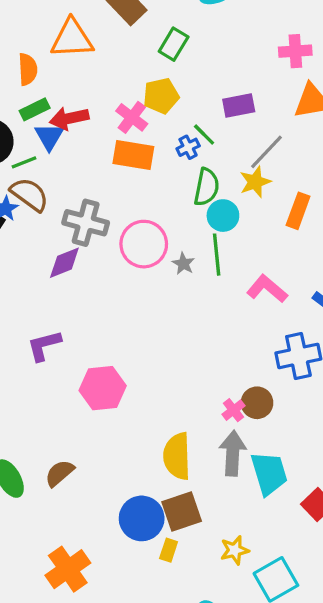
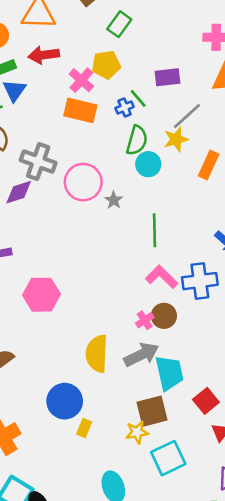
red arrow: (69, 118) -> (44, 55), moved
green line: (217, 255) -> (155, 230), moved
pink L-shape: (267, 289) -> (162, 277), moved
gray arrow: (233, 453) -> (141, 355), turned 56
brown square: (182, 512) -> (152, 411), moved

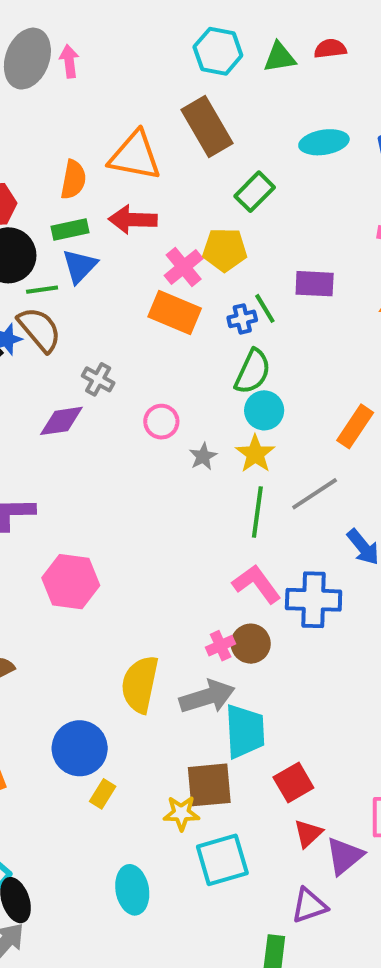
gray line: (187, 116) -> (315, 494), moved
yellow star: (176, 139) -> (255, 454), moved, turned -30
gray cross: (38, 161) -> (98, 379), size x0.6
pink circle: (83, 182) -> (161, 422), size x0.6

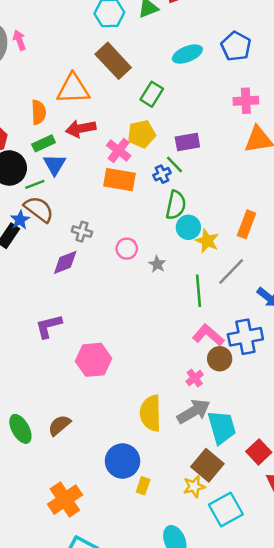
purple rectangle: (315, 284) -> (187, 142), moved
yellow star: (255, 454) -> (207, 241), moved
brown circle: (251, 644) -> (220, 359), moved
brown square: (209, 785) -> (207, 465), turned -32

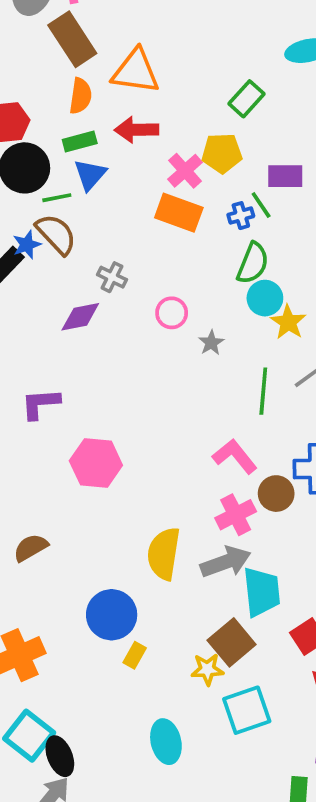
brown rectangle: (113, 61) -> (72, 39), moved
pink L-shape: (208, 335) -> (235, 456), moved
pink cross: (195, 378) -> (236, 515), size x1.5

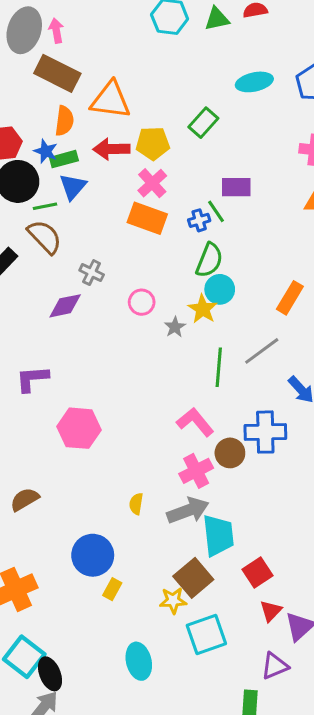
brown rectangle: (72, 39) -> (57, 73), turned -30
yellow pentagon: (222, 153) -> (153, 143), moved
blue star: (27, 245) -> (46, 151), moved, turned -30
yellow star: (288, 322) -> (203, 309), moved
yellow semicircle: (164, 554) -> (136, 504), size x0.5

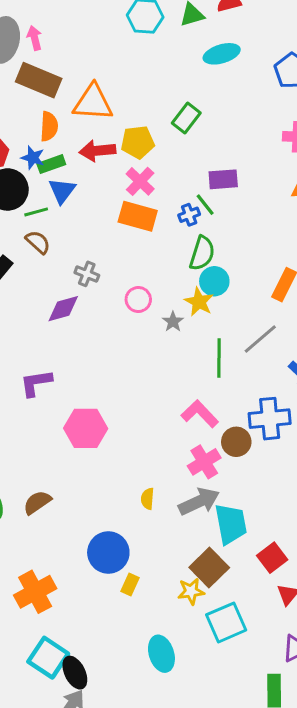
cyan ellipse: (254, 82) -> (222, 54), moved
brown semicircle: (45, 237) -> (38, 242), size x0.7

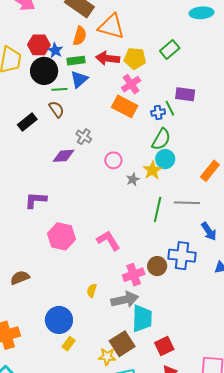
blue star: (33, 158) -> (55, 50), moved
gray line: (260, 339) -> (187, 203), turned 30
pink L-shape: (200, 414) -> (108, 240), moved

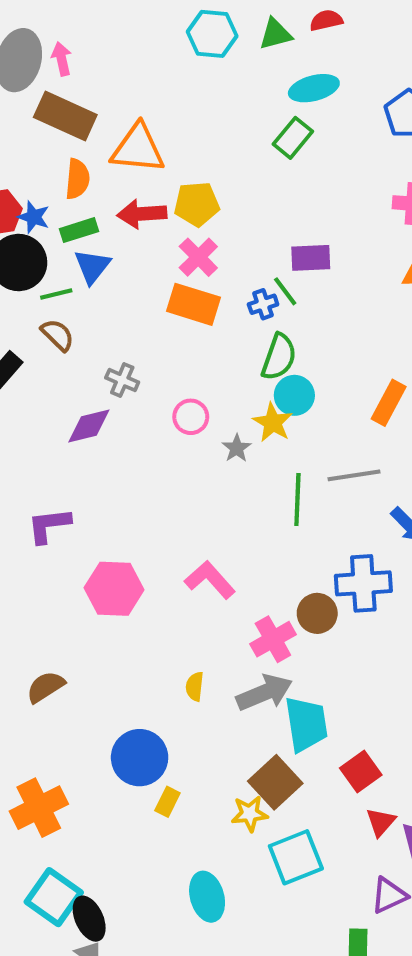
green rectangle: (170, 49) -> (293, 138), moved

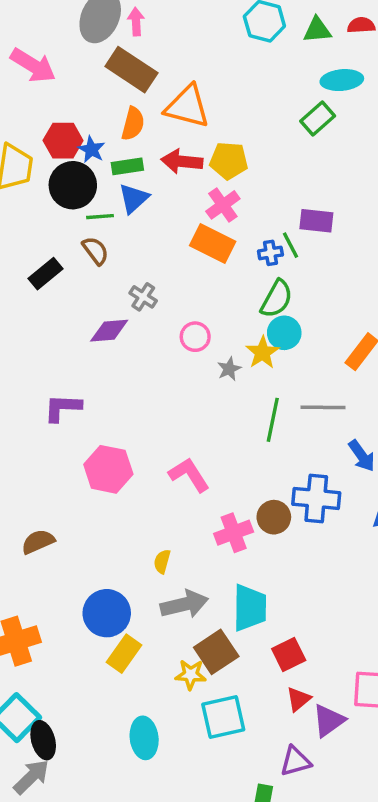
gray arrow: (264, 693) -> (184, 604), moved
yellow rectangle: (167, 802) -> (124, 654), size x1.5

